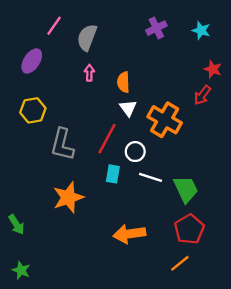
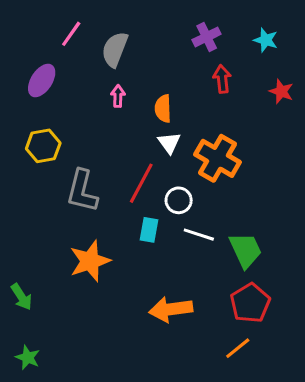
red arrow: (202, 95) -> (222, 79), moved, turned 138

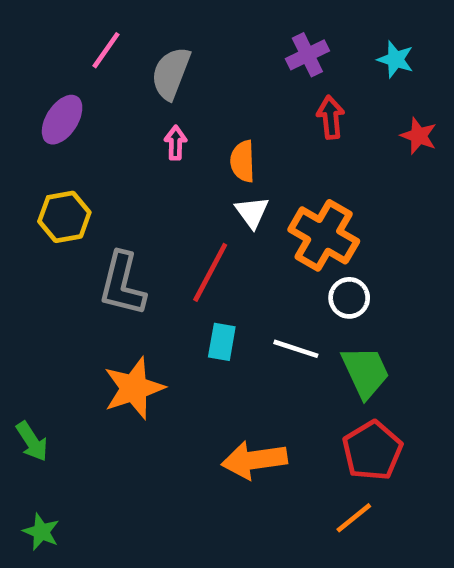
white circle: (179, 200) -> (349, 298), moved

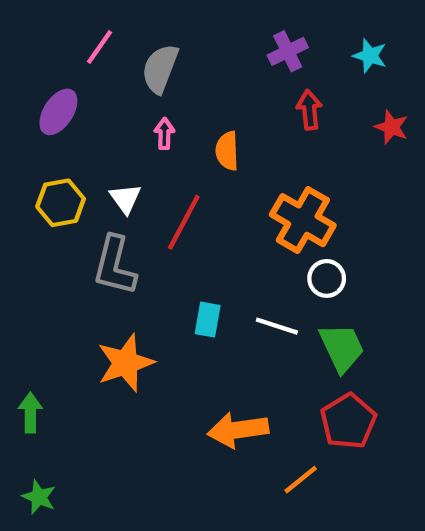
white triangle: (252, 212) -> (125, 198), moved
red line: (210, 272) -> (184, 222), moved
green arrow: (32, 441) -> (30, 413), turned -147
orange line: (354, 518) -> (301, 480), moved

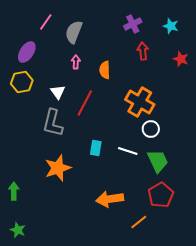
yellow hexagon: (61, 203) -> (22, 82), moved

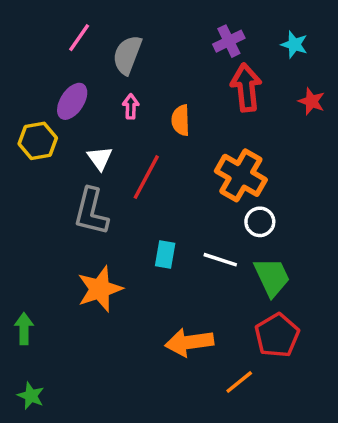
red arrow: (143, 51) -> (246, 88), size x1.5
purple ellipse: (27, 52) -> (72, 101), moved

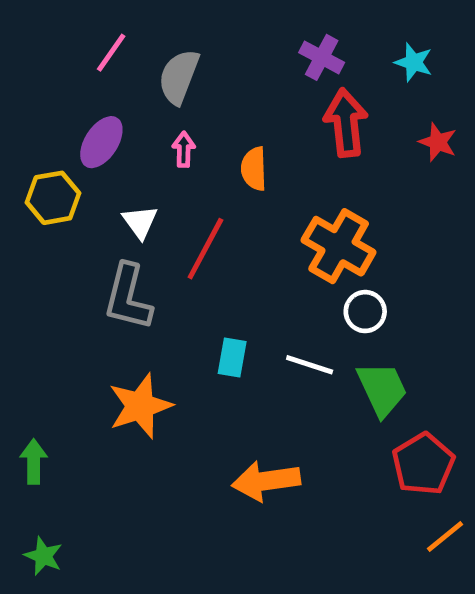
purple cross: (229, 41) -> (322, 57), turned -36
red pentagon: (277, 335) -> (423, 464), moved
orange line: (239, 382) -> (445, 537), moved

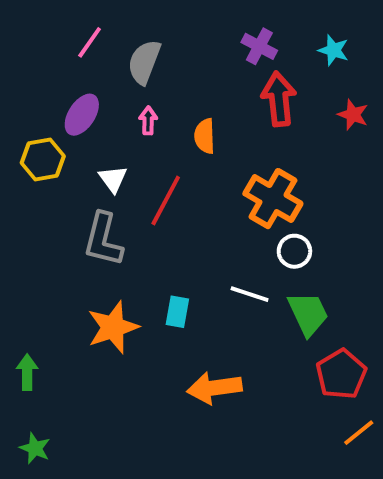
cyan rectangle: (232, 357) -> (177, 312), moved

